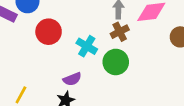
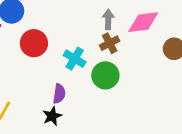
purple semicircle: (72, 79) -> (59, 94), turned -60

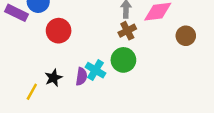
cyan cross: (75, 59) -> (95, 70), moved
black star: (52, 116) -> (53, 78), moved

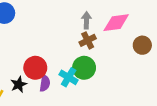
red circle: (59, 31) -> (35, 68), moved
cyan cross: (95, 70) -> (69, 77), moved

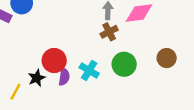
brown circle: (142, 45) -> (167, 58), moved
green circle: (84, 68) -> (124, 64), moved

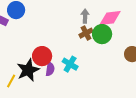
green circle: (124, 64) -> (102, 34), moved
black star: (37, 78) -> (28, 70), size x1.6

